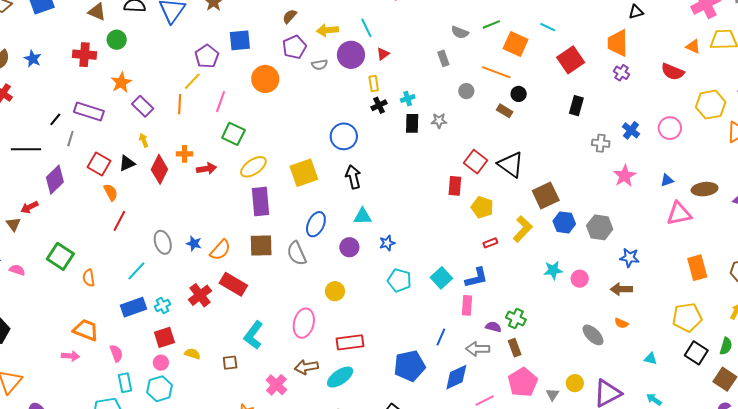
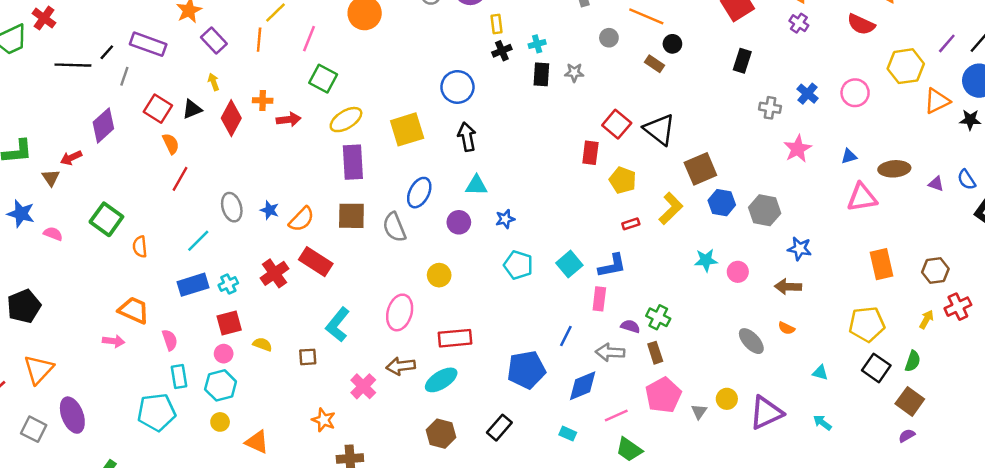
black line: (26, 149) -> (73, 65), moved

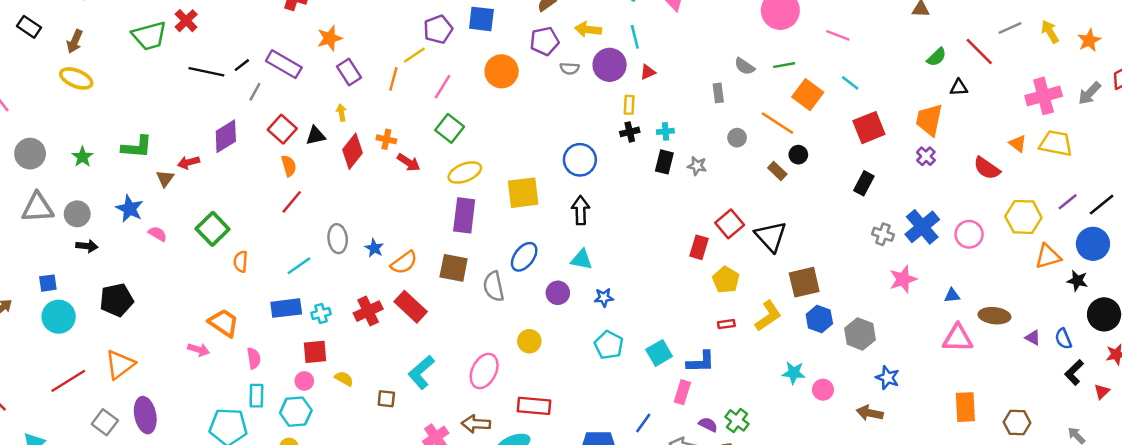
blue cross: (808, 94) -> (922, 227), size x1.6
red arrow: (289, 119) -> (409, 162), turned 30

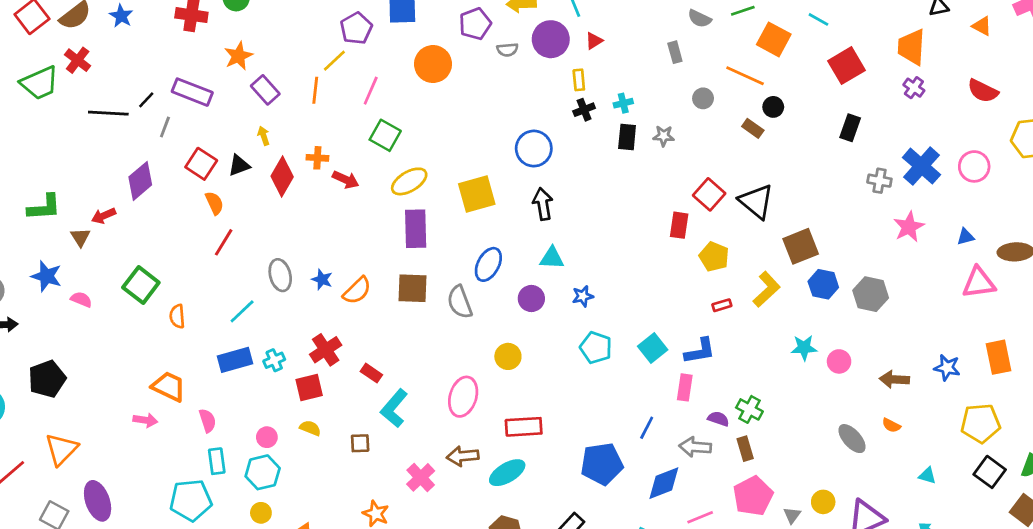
orange triangle: (1018, 143) -> (982, 26), moved
red rectangle: (411, 307) -> (371, 373), moved, size x0.6
red square: (315, 352) -> (309, 387), moved
blue star: (888, 378) -> (947, 368), moved

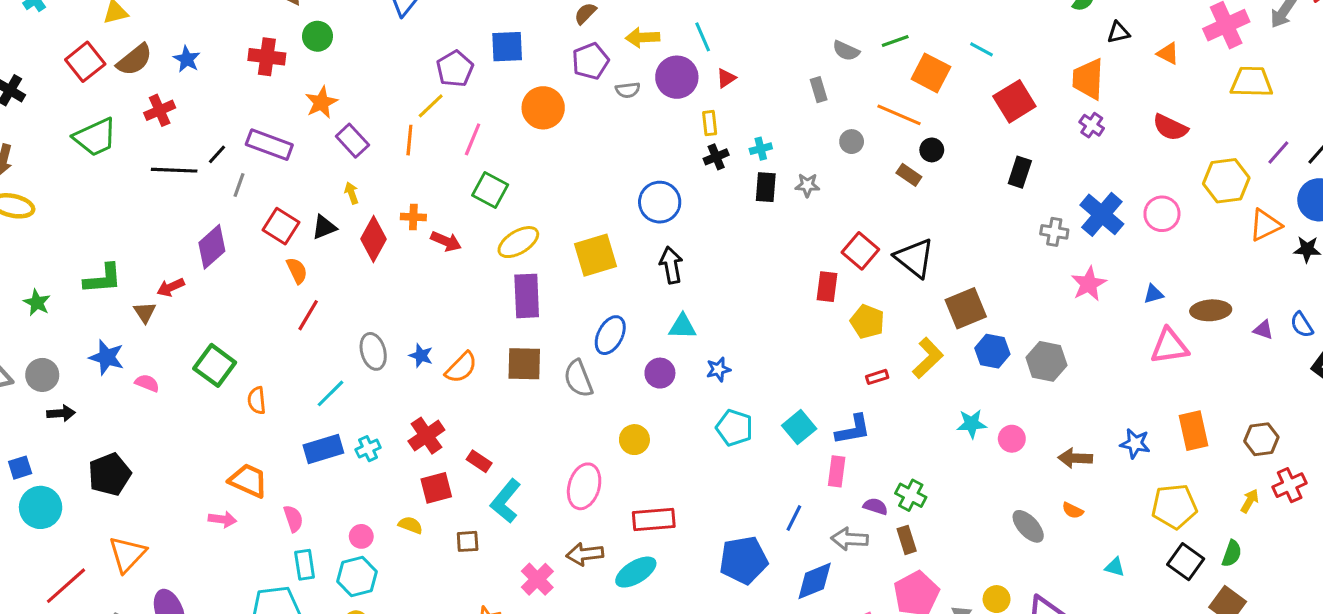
red cross: (78, 60) -> (160, 110), moved, turned 30
red square: (309, 387) -> (436, 488), moved

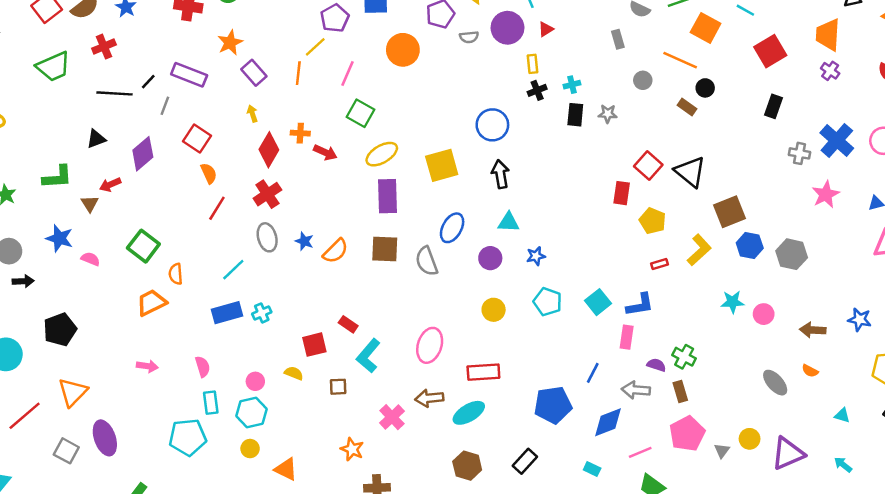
black triangle: (324, 227) -> (96, 139), moved
red cross: (426, 436) -> (267, 194), moved
yellow circle: (634, 440) -> (494, 310), moved
orange trapezoid: (248, 481) -> (151, 303), moved, turned -52

